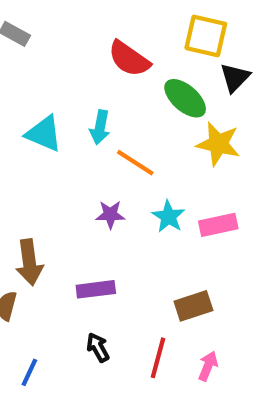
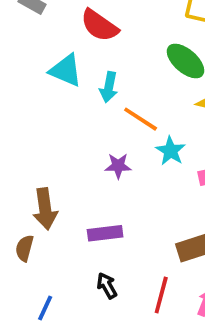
red semicircle: (129, 59) -> (99, 25), moved
cyan triangle: (44, 134) -> (66, 70), moved
cyan star: (168, 217) -> (171, 151), moved

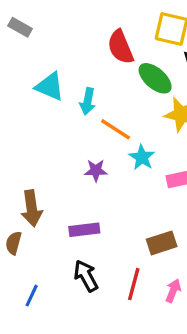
red semicircle: (99, 25) -> (121, 47), moved, turned 32
black arrow: (107, 286) -> (86, 276), size x1.4

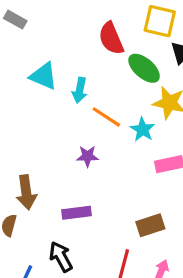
cyan star: (142, 157) -> (142, 129), moved
black arrow: (86, 276) -> (61, 257), moved

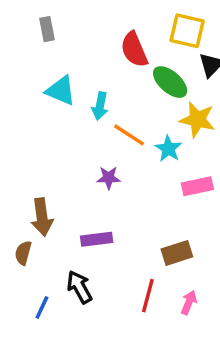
gray rectangle: (15, 20) -> (47, 29), moved, turned 50

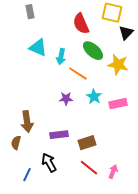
green ellipse: (170, 82) -> (93, 51), moved
cyan star: (168, 149) -> (94, 97), moved
brown rectangle: (177, 253) -> (87, 143), moved
red line: (148, 296) -> (89, 168), turned -66

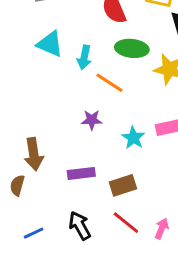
green ellipse: (93, 51) -> (132, 48), turned -35
cyan star: (94, 97) -> (133, 138), moved
black arrow: (49, 163) -> (80, 226), moved
blue line: (27, 175) -> (34, 233), turned 40

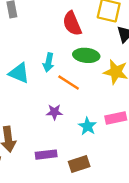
cyan triangle: (50, 44) -> (19, 73), moved

